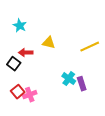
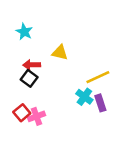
yellow line: (90, 47) -> (98, 77), moved
black square: (14, 64) -> (29, 78), moved

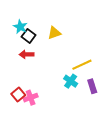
yellow triangle: (60, 53) -> (54, 33), moved, turned -32
black square: (29, 78) -> (29, 36), moved
purple rectangle: (100, 103) -> (92, 86), moved

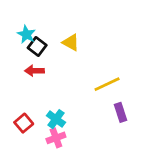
yellow triangle: (54, 33) -> (71, 42), turned 48
cyan cross: (71, 81) -> (56, 119), moved
pink cross: (31, 98) -> (56, 138), moved

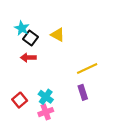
purple rectangle: (120, 112) -> (83, 92), moved

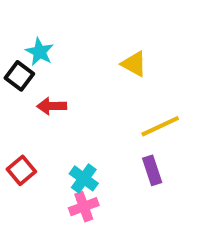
yellow triangle: (58, 35) -> (134, 64), moved
black square: (30, 38) -> (19, 76), moved
red square: (20, 100) -> (21, 170), moved

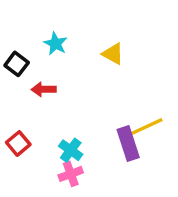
cyan star: (40, 52) -> (55, 44), moved
yellow line: (160, 126) -> (147, 127), moved
purple rectangle: (152, 170) -> (128, 143), size x1.4

